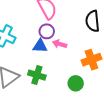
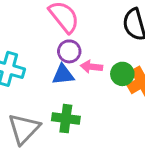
green circle: (76, 83) -> (122, 74), moved

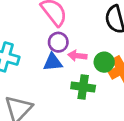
green cross: (66, 119) -> (83, 87), moved

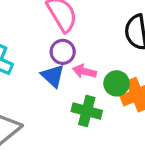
blue triangle: (53, 62) -> (53, 76), turned 42

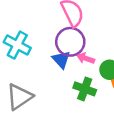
purple circle: (63, 52) -> (70, 42), size x1.5

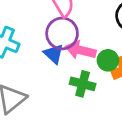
pink arrow: (86, 58) -> (81, 50), size x1.5

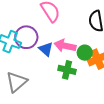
purple circle: (62, 33) -> (26, 37), moved

